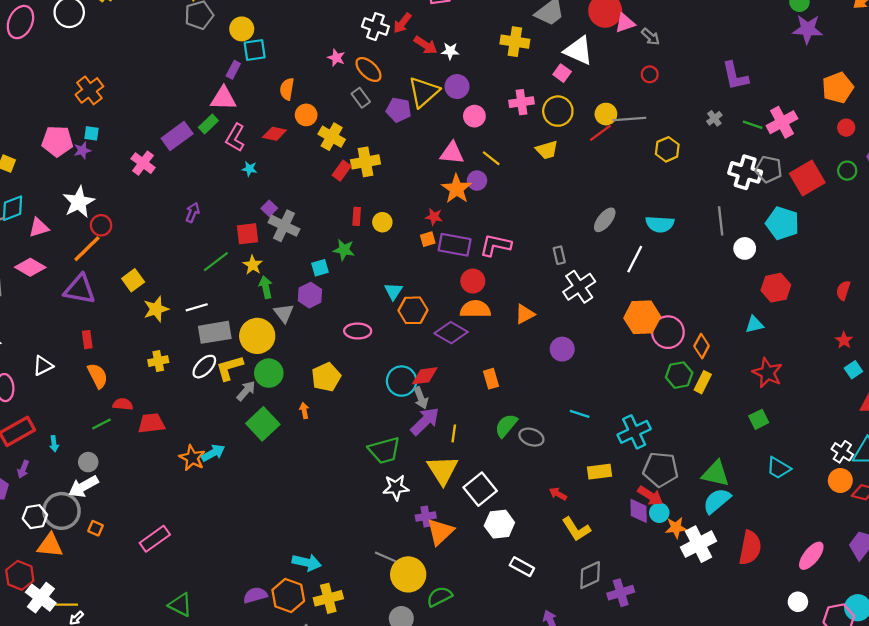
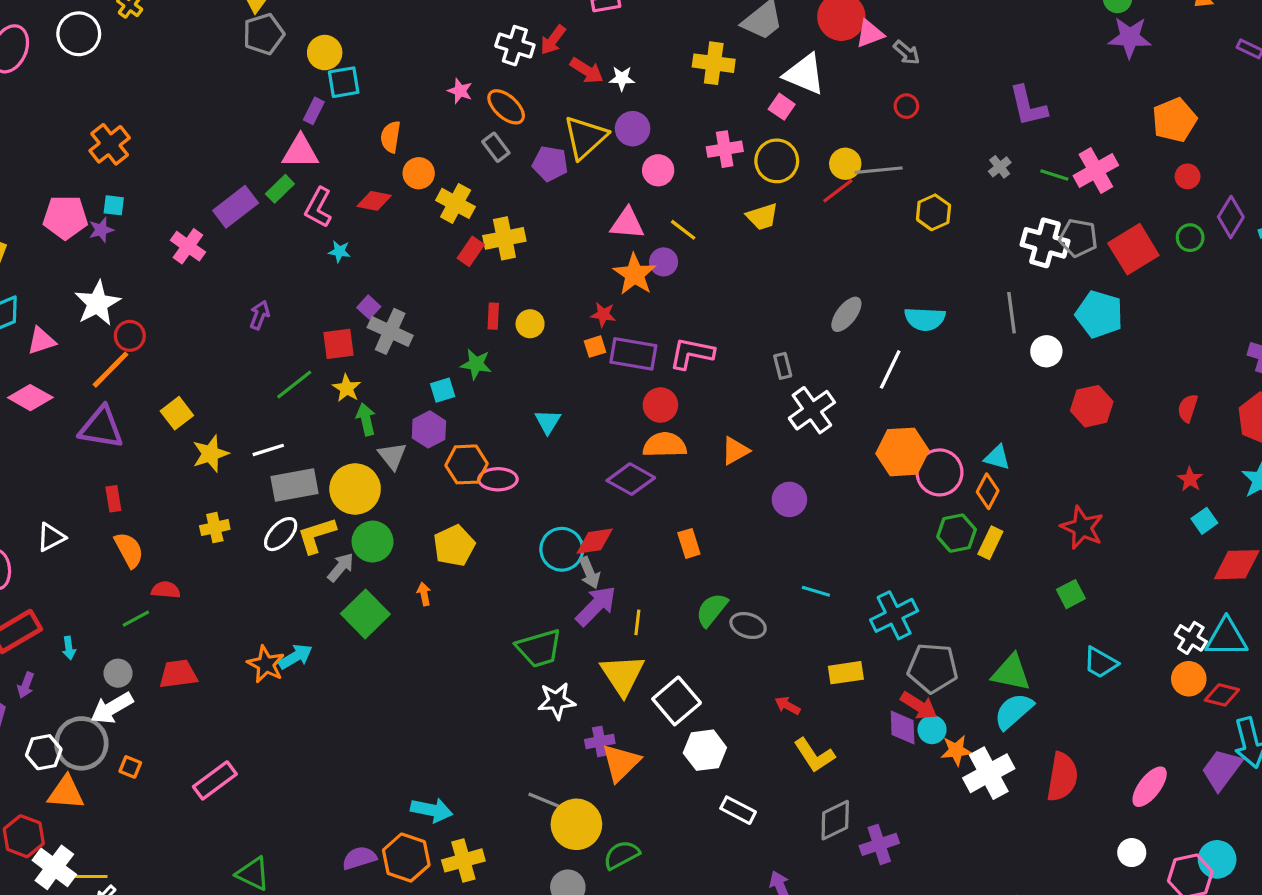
orange hexagon: (413, 310) -> (467, 464), moved
cyan triangle: (754, 324) -> (997, 457), moved, turned 30
red trapezoid: (151, 423) -> (178, 674), moved

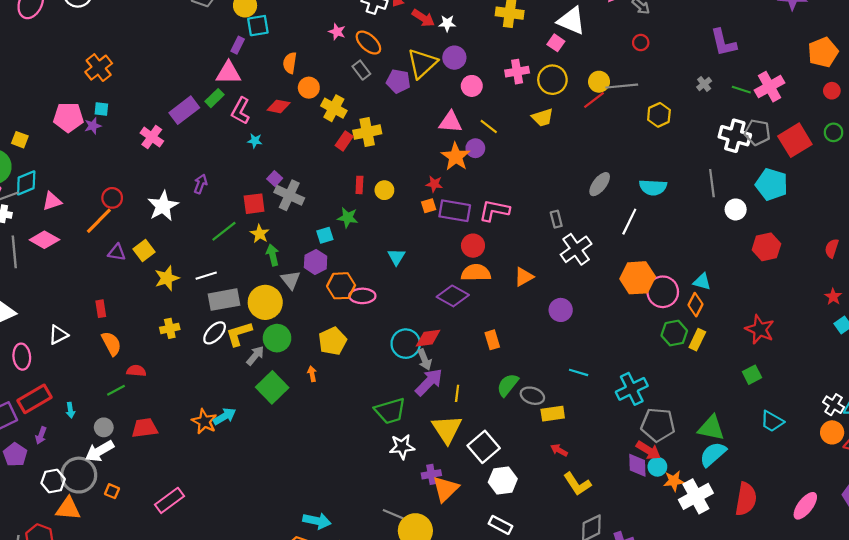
white star: (97, 303) -> (163, 206), moved
purple triangle: (101, 428) -> (117, 252), moved, size x0.6
yellow rectangle: (846, 673) -> (553, 414), moved
white rectangle: (738, 810) -> (501, 525), moved

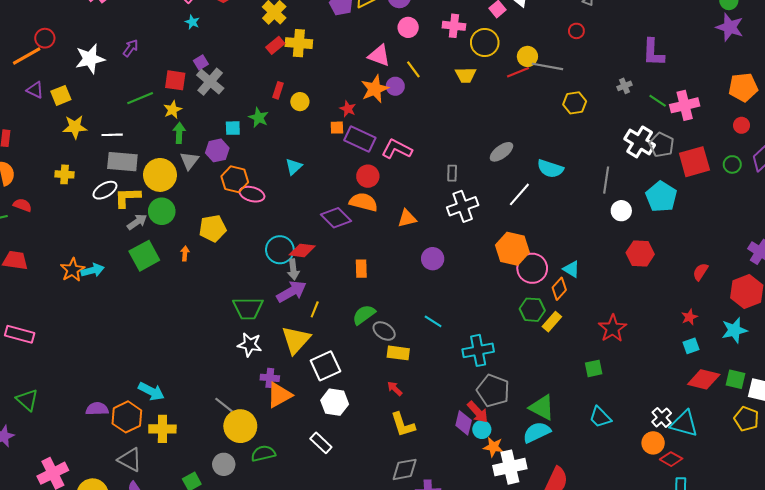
pink rectangle: (170, 500) -> (20, 334), turned 36

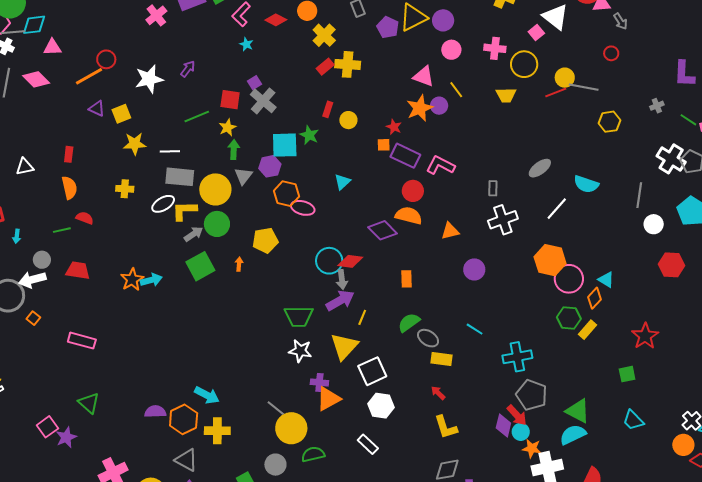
cyan square: (233, 128) -> (285, 145), size x1.8

